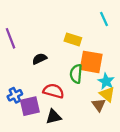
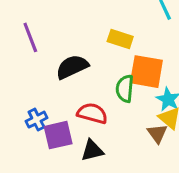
black semicircle: (40, 59) -> (72, 67), size x1.5

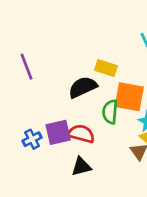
black semicircle: (72, 67) -> (83, 87), moved
purple square: (58, 135) -> (58, 132), moved

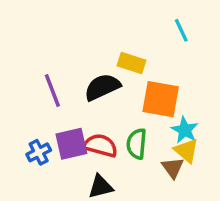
purple line: (27, 67) -> (52, 91), moved
green semicircle: (110, 112) -> (137, 144), moved

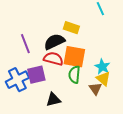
orange square: (161, 99) -> (74, 57), moved
red semicircle: (101, 145) -> (53, 59), moved
blue cross: (39, 152) -> (17, 80), size x1.6

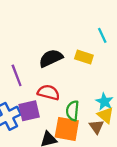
yellow rectangle: (71, 28) -> (84, 57), moved
black semicircle: (54, 42) -> (51, 58), moved
orange square: (74, 57) -> (67, 129), moved

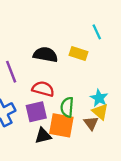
black semicircle: (51, 58) -> (45, 55), turned 35
purple square: (29, 111) -> (36, 112), moved

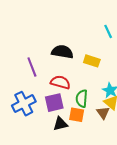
yellow rectangle: (78, 53) -> (92, 61), moved
orange square: (61, 125) -> (77, 115), size x0.7

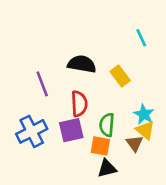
yellow rectangle: (92, 61) -> (120, 76), turned 35
red semicircle: (60, 82) -> (79, 104), turned 72
black triangle: (60, 124) -> (107, 168), moved

